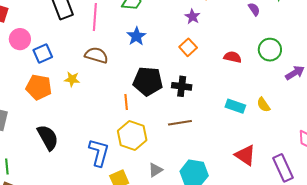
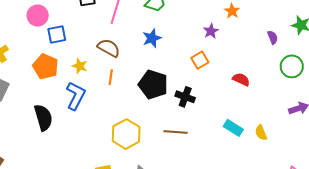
green circle: (270, 50) -> (292, 66), moved
orange line: (126, 102) -> (111, 77), moved
blue L-shape: (99, 153) -> (76, 96), moved

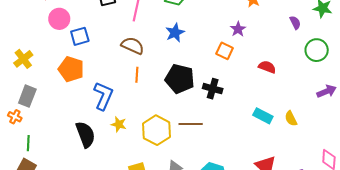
purple star: (211, 31) -> (238, 29), moved
orange square: (200, 60) -> (225, 51), turned -30
yellow star: (80, 66) -> (119, 124), moved
black semicircle: (43, 118) -> (85, 134), moved
brown line: (176, 132) -> (191, 124), moved

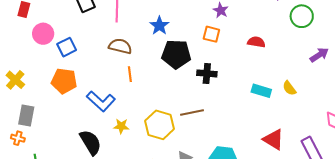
black pentagon: (180, 79) -> (176, 54), moved
blue L-shape: (103, 96) -> (101, 101), turned 120

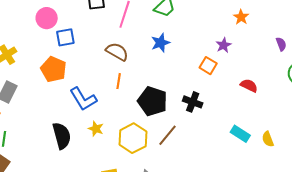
black pentagon: (176, 54) -> (152, 101), moved
brown line: (192, 112) -> (168, 135), turned -55

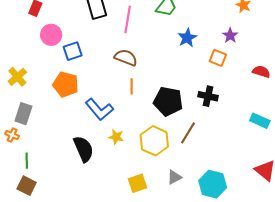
blue star: (160, 43) -> (187, 38), moved

